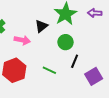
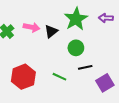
pink arrow: (22, 40) -> (32, 27), moved
black line: (75, 61) -> (85, 67), turned 56

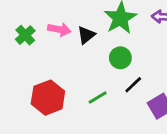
black line: (85, 67) -> (133, 85), turned -32
green line: (59, 77) -> (98, 98), turned -56

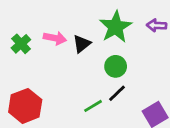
black line: (133, 85) -> (117, 93), moved
red hexagon: (48, 98) -> (25, 106), moved

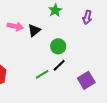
purple arrow: (157, 25) -> (87, 17), turned -80
green star: (116, 27) -> (55, 10), moved, size x0.6

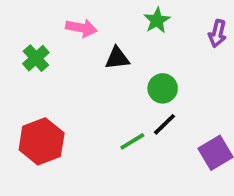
pink arrow: (15, 26) -> (81, 28), moved
black triangle: (34, 30) -> (117, 58), turned 32

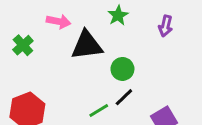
black triangle: (117, 58) -> (87, 45), size x1.6

